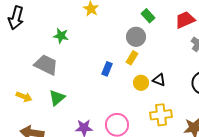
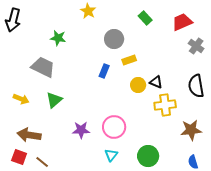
gray circle: (136, 37) -> (114, 39), moved
yellow rectangle: (132, 58) -> (129, 60), turned 40
yellow cross: (161, 115) -> (165, 105), moved

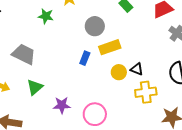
green star: (58, 38) -> (46, 16), moved
yellow rectangle: (129, 60) -> (110, 47), size x1.5
purple star: (81, 130) -> (62, 105), moved

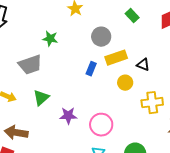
green star: (46, 16) -> (50, 39), moved
gray trapezoid: (24, 54) -> (30, 65), turned 135
black triangle: (137, 69) -> (143, 65), moved

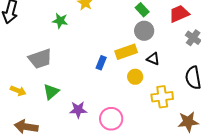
gray circle: (101, 37) -> (144, 31), moved
green star: (50, 39) -> (60, 21), moved

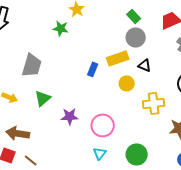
green star: (60, 21) -> (61, 28), moved
gray trapezoid: (40, 59) -> (32, 65), turned -55

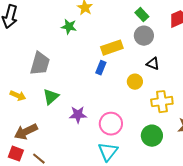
yellow rectangle: (118, 58) -> (112, 48), moved
brown arrow: (18, 133) -> (26, 132), turned -35
cyan triangle: (100, 153) -> (108, 152), size x1.5
green circle: (137, 154) -> (152, 136), moved

